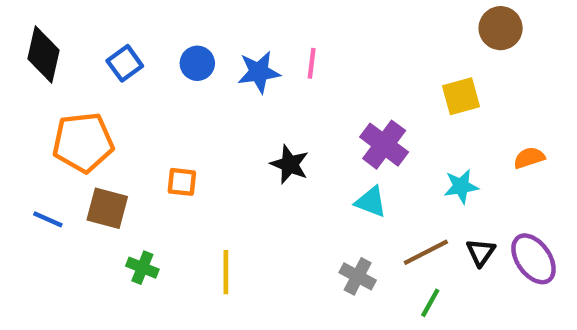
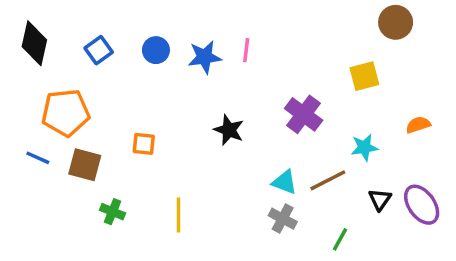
cyan triangle: (371, 202) -> (284, 182), moved
blue line: (48, 219) -> (38, 158), moved
brown line: (426, 252) -> (328, 180), moved

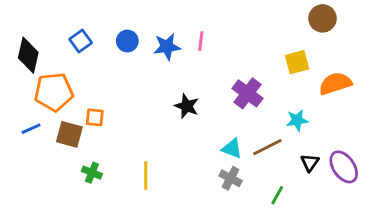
black diamond: (34, 43) -> (28, 55), moved
orange semicircle: (418, 125) -> (335, 83), moved, size x1.6
orange square: (144, 144) -> (95, 117), moved
blue line: (38, 158) -> (31, 129), turned -48

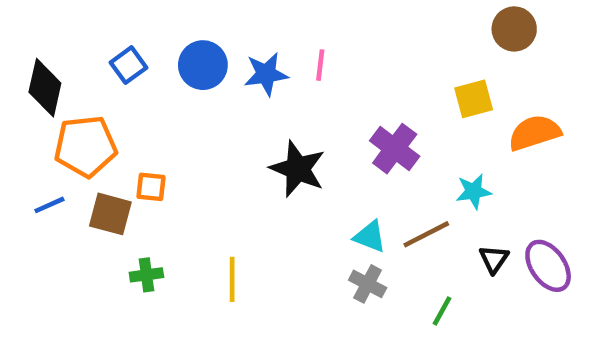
blue circle: (127, 41) -> (203, 65), size x1.4
black star: (187, 106) -> (298, 169), size x1.4
green cross: (92, 173) -> (146, 275), turned -30

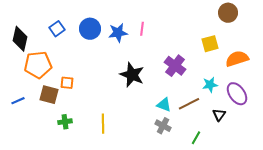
blue line: (49, 205) -> (18, 101), moved
purple ellipse: (548, 266) -> (237, 94), moved

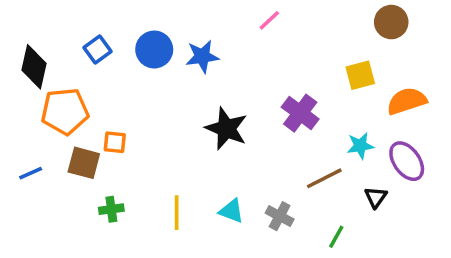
pink line: (142, 29) -> (269, 20), moved, turned 40
cyan triangle: (164, 105) -> (232, 211), moved

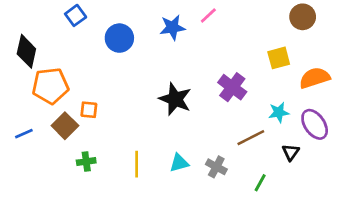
blue square: (98, 50) -> (76, 15), moved
blue star: (202, 56) -> (173, 27), moved
brown square: (84, 163) -> (65, 126), turned 30
cyan triangle: (232, 211) -> (179, 163), turned -36

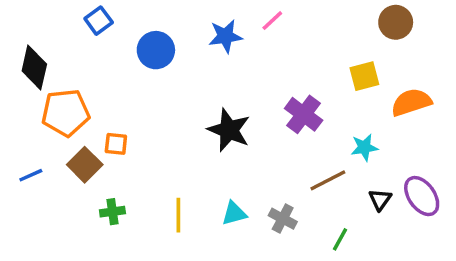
purple ellipse: (315, 124) -> (422, 196), moved

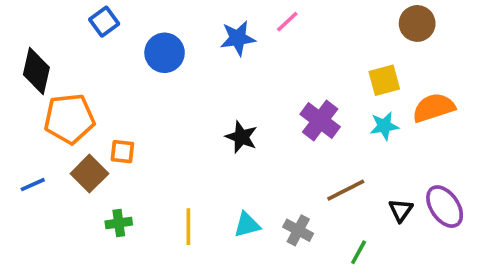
black star: (229, 130) -> (241, 137), size x0.7
cyan star: (364, 147) -> (384, 126), moved

